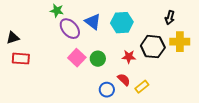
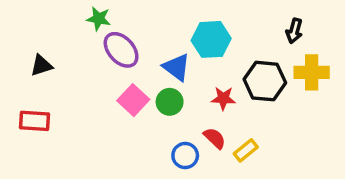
blue triangle: (93, 22) -> (177, 67), moved
black triangle: (13, 38) -> (41, 65), moved
red rectangle: (21, 59) -> (34, 121), moved

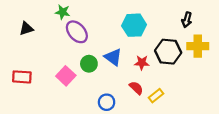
black triangle: (41, 65) -> (26, 29), moved
blue triangle: (177, 67) -> (113, 57), moved
pink square: (133, 100) -> (66, 76), moved
green circle: (170, 102) -> (89, 64), moved
blue circle: (185, 156) -> (107, 102), moved

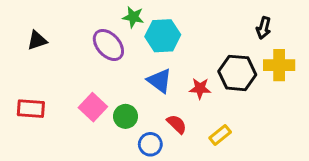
green star: (63, 12) -> (133, 17), moved
cyan hexagon: (134, 25) -> (163, 36), moved
green circle: (89, 64) -> (126, 116), moved
red semicircle: (136, 88) -> (177, 124), moved

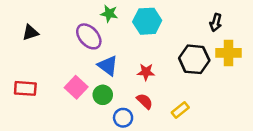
cyan hexagon: (163, 36) -> (147, 21), moved
blue triangle: (160, 81) -> (108, 66), moved
red star: (200, 88) -> (146, 72), moved

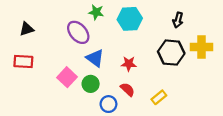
black arrow: (216, 22) -> (178, 20), moved
red rectangle: (25, 88) -> (23, 61), moved

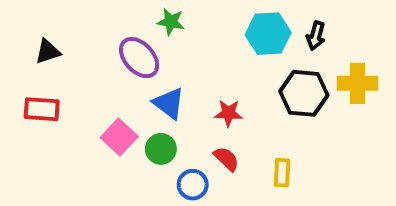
cyan hexagon: (130, 19) -> (268, 34), moved
yellow rectangle: (159, 97) -> (282, 173), turned -48

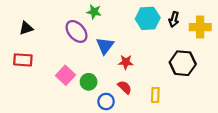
yellow cross: (358, 83) -> (200, 27), moved
black hexagon: (304, 93) -> (183, 63), moved
blue triangle: (169, 103) -> (105, 46), moved, turned 30

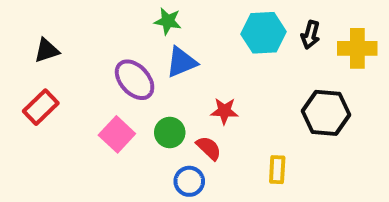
purple ellipse: (77, 31) -> (135, 80), moved
blue triangle: (105, 46) -> (181, 62), moved, turned 30
red rectangle: (23, 60) -> (41, 107), turned -48
green circle: (89, 82) -> (170, 132), moved
red semicircle: (125, 87) -> (209, 148), moved

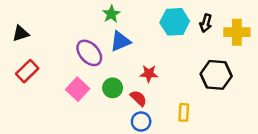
green star: (168, 21) -> (111, 14), turned 30
black triangle: (47, 50) -> (21, 33), moved
blue circle: (189, 181) -> (141, 122), moved

